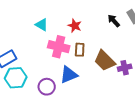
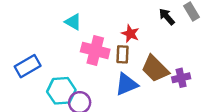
red star: (75, 26) -> (130, 34), moved
blue triangle: (69, 75) -> (126, 84), moved
cyan hexagon: (16, 78) -> (61, 91), moved

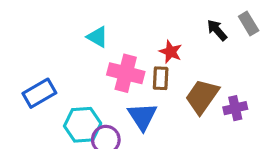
brown trapezoid: (155, 69) -> (202, 97), turned 80
blue triangle: (126, 84) -> (142, 116), moved, turned -40

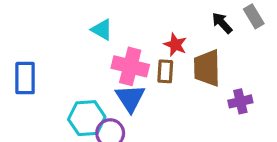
blue rectangle: (39, 93) -> (25, 78), moved, turned -60
brown trapezoid: (202, 97) -> (207, 68), moved, turned -36
blue triangle: (142, 116) -> (130, 98), moved

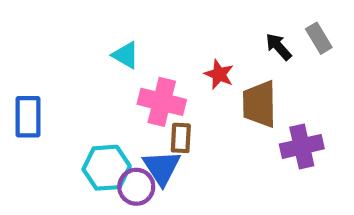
brown rectangle: (165, 71) -> (181, 138), moved
blue triangle: (130, 98) -> (162, 168), moved
purple cross: (240, 101) -> (302, 146), size x1.4

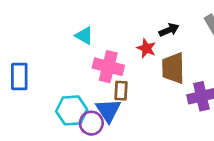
black arrow: (278, 47) -> (169, 30), moved, turned 108

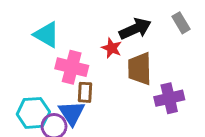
black arrow: (169, 30) -> (135, 29), size x1.5
cyan triangle: (84, 36) -> (47, 35), size x1.4

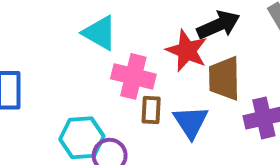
red star: (112, 48) -> (187, 51), size x1.5
blue triangle: (72, 113) -> (191, 122), moved

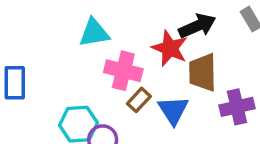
cyan triangle: (100, 33) -> (94, 33), turned -40
brown rectangle: (151, 110) -> (139, 100), turned 40

